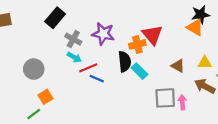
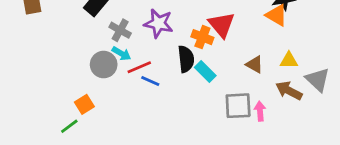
orange cross: (137, 44) -> (202, 37), turned 35
gray circle: (34, 69) -> (104, 65), moved

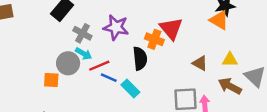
cyan rectangle: (205, 71) -> (130, 88), moved
orange square: (84, 104) -> (51, 80), moved, turned 35

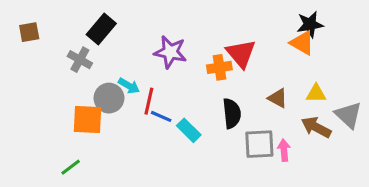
gray cross: (82, 33) -> (80, 60), moved
orange cross: (154, 39) -> (219, 67), turned -30
black semicircle: (140, 58) -> (232, 113), moved
red line: (99, 66) -> (149, 101), turned -54
orange square: (51, 80) -> (88, 120), size x1.5

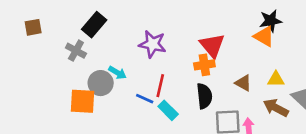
orange cross: (219, 67) -> (204, 65), moved
red line: (149, 101) -> (160, 86), moved

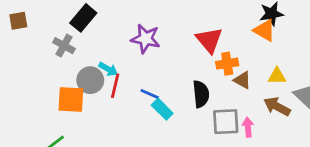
orange cross: (204, 65) -> (227, 64), moved
red line: (160, 86) -> (115, 86), moved
blue line: (145, 99) -> (150, 94), moved

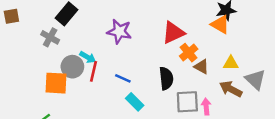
red triangle: (209, 40) -> (173, 33), turned 45
orange cross: (227, 64) -> (189, 53), turned -30
cyan rectangle: (162, 109) -> (135, 102), moved

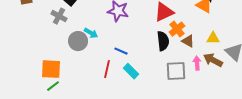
red line: (94, 71) -> (107, 69), moved
black semicircle: (166, 78) -> (163, 41), moved
orange square: (56, 83) -> (51, 69), moved
pink arrow: (206, 107) -> (197, 63), moved

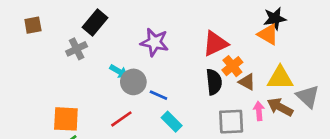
gray cross: (59, 16) -> (77, 49), turned 35
yellow triangle: (213, 38) -> (280, 78), size x1.5
gray circle: (78, 41) -> (133, 82), moved
red line: (107, 69) -> (121, 119), moved, turned 42

